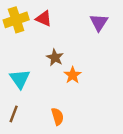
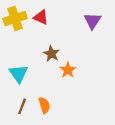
brown line: (14, 114) -> (22, 106), moved
orange semicircle: (57, 116) -> (44, 105), moved

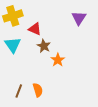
red triangle: (41, 17) -> (35, 29), moved
cyan triangle: (19, 74) -> (13, 45), moved

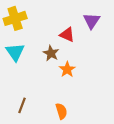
red triangle: (35, 29) -> (67, 35), moved
orange semicircle: (38, 90) -> (61, 111), moved

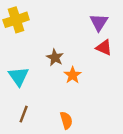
red triangle: (67, 35) -> (104, 47), moved
cyan triangle: (15, 52) -> (19, 76), moved

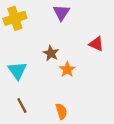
purple triangle: (99, 22) -> (61, 13), moved
brown line: (24, 114) -> (22, 105), turned -49

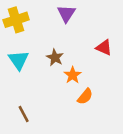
cyan triangle: (17, 71) -> (19, 60), moved
orange semicircle: (61, 111) -> (85, 96), moved, turned 56

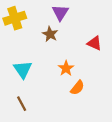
brown star: (55, 58) -> (50, 34), moved
cyan triangle: (19, 60) -> (23, 69), moved

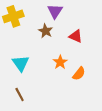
red triangle: (94, 43) -> (76, 36), moved
orange semicircle: (77, 88) -> (79, 74), moved

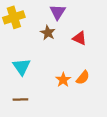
orange star: (60, 62) -> (63, 80), moved
brown line: (20, 94) -> (20, 99), turned -64

